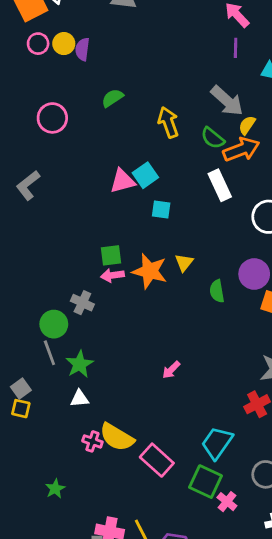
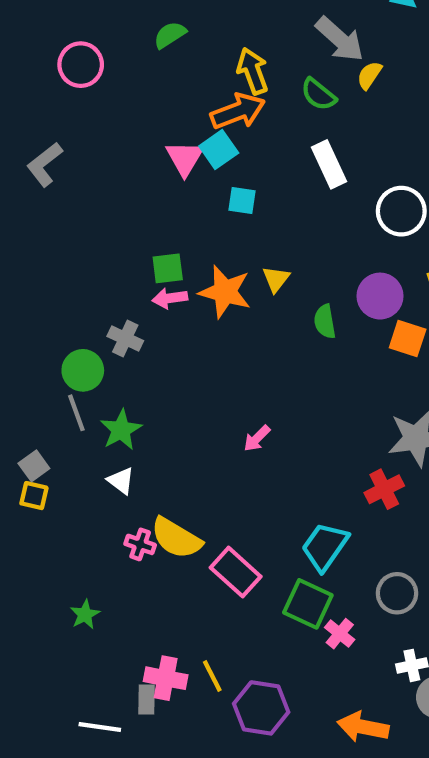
orange arrow: (241, 149) -> (238, 111), moved
pink triangle: (122, 181) -> (185, 158), turned -44
white triangle: (80, 399) -> (121, 481), turned 42

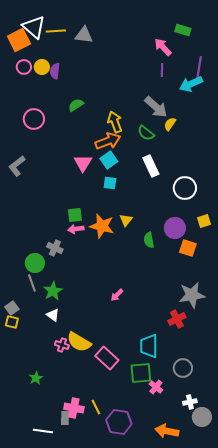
cyan square: (219, 150) -> (109, 160), moved
cyan trapezoid: (325, 547) -> (149, 346), turned -35
green square: (308, 604) -> (141, 373), turned -30

